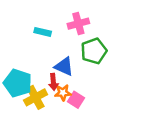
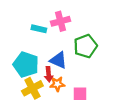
pink cross: (78, 24) -> (61, 21), moved
cyan pentagon: (18, 83) -> (26, 65), moved
pink square: (76, 100) -> (80, 94), moved, turned -32

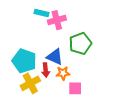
cyan rectangle: (39, 29) -> (42, 13), moved
orange star: (57, 84) -> (63, 73), moved

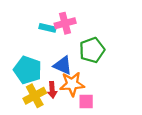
cyan rectangle: (42, 13) -> (48, 28), moved
red arrow: (46, 70) -> (52, 90), moved
orange star: (63, 73) -> (72, 84), size x1.5

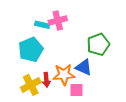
green pentagon: (92, 50) -> (98, 44), moved
blue triangle: (63, 65) -> (84, 67), moved
cyan pentagon: (28, 70) -> (31, 50), moved, turned 30

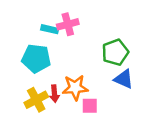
cyan pentagon: (31, 50) -> (36, 58), turned 30
blue triangle: (84, 67) -> (124, 79), moved

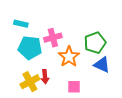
pink cross: (68, 24) -> (53, 38), moved
cyan rectangle: (50, 29) -> (21, 24), moved
orange star: (75, 88) -> (69, 57), moved, turned -30

